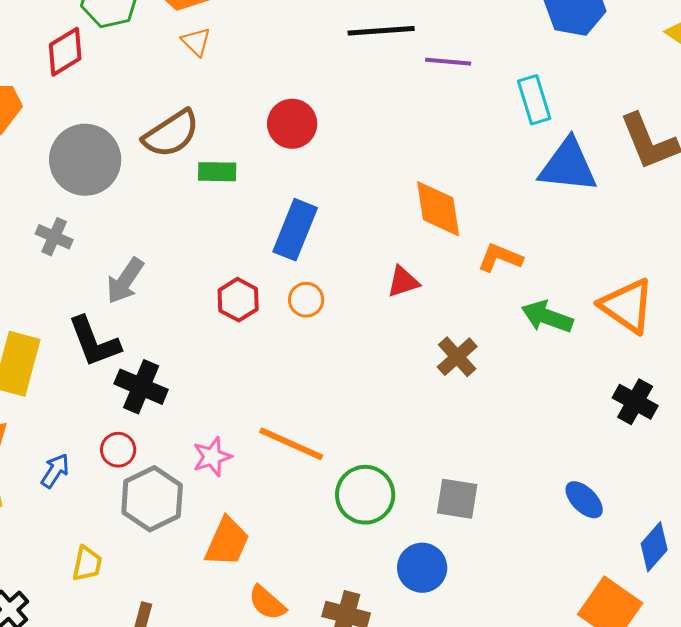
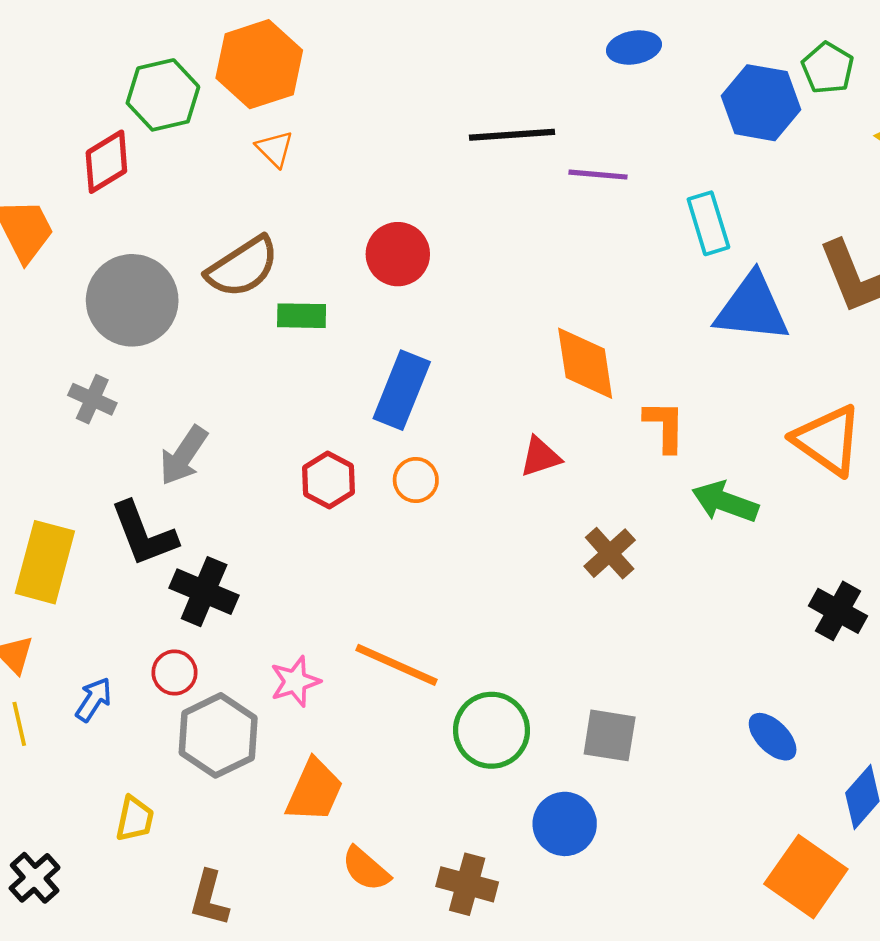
orange L-shape: (500, 258) -> (665, 426), turned 69
orange triangle: (627, 306) -> (828, 440), moved

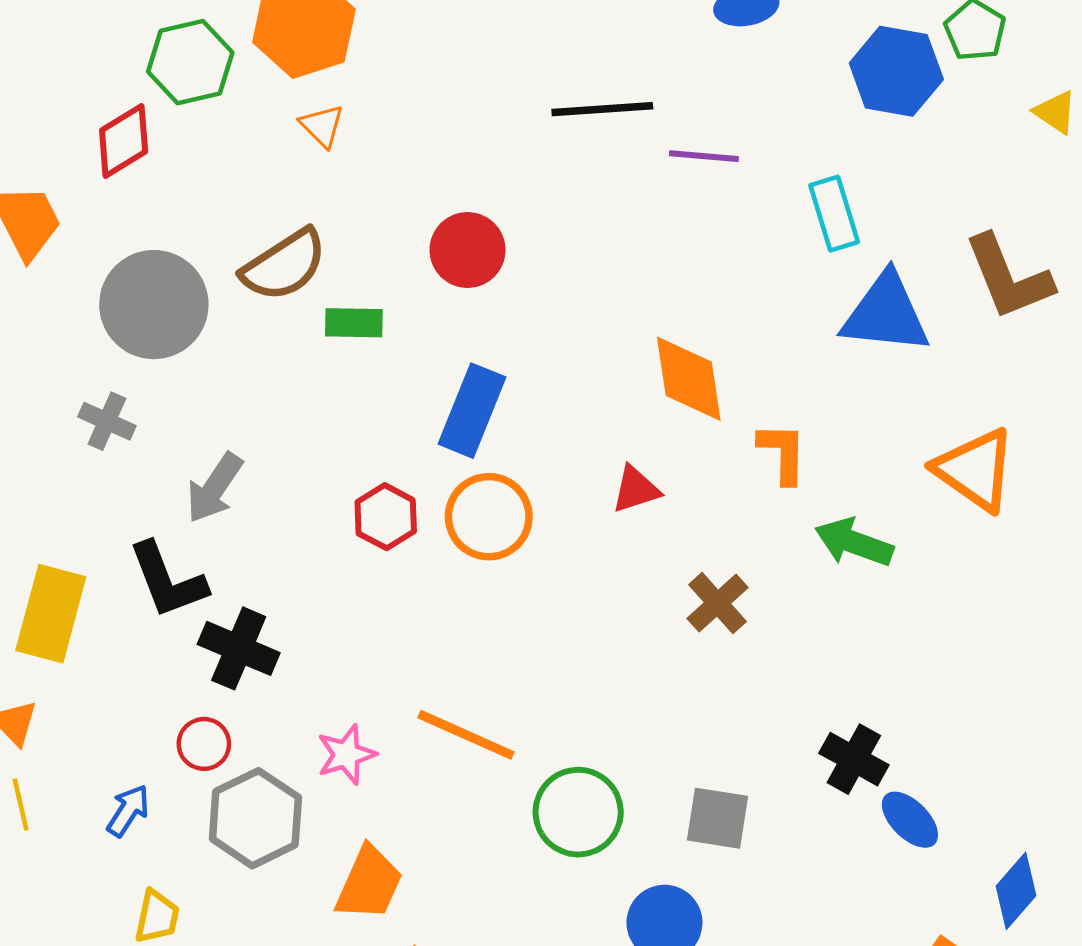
orange circle: (416, 480) -> (489, 517), size x1.6
black cross: (838, 611) -> (854, 759), moved
blue arrow: (94, 699) -> (128, 811), moved

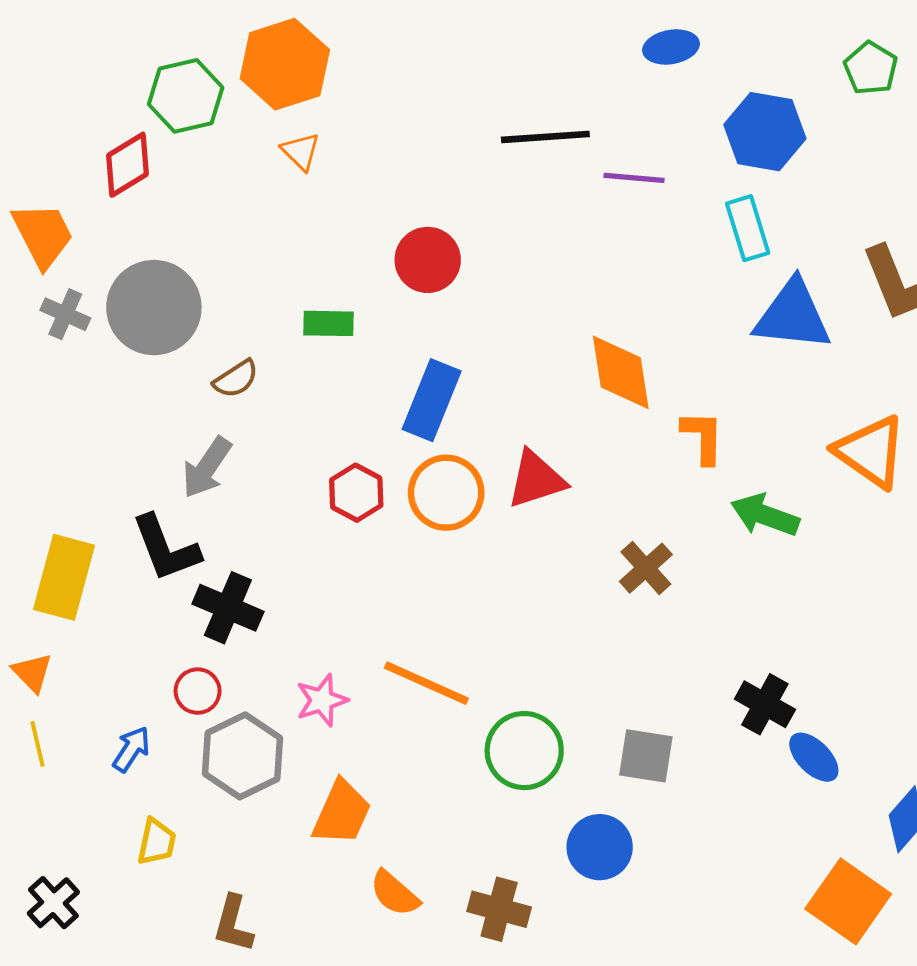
blue hexagon: (896, 71) -> (765, 132), moved
brown semicircle: (284, 265) -> (236, 379), moved, size x0.6
gray cross: (107, 421) -> (65, 314), moved
red triangle: (636, 489) -> (536, 479), moved, size x1.4

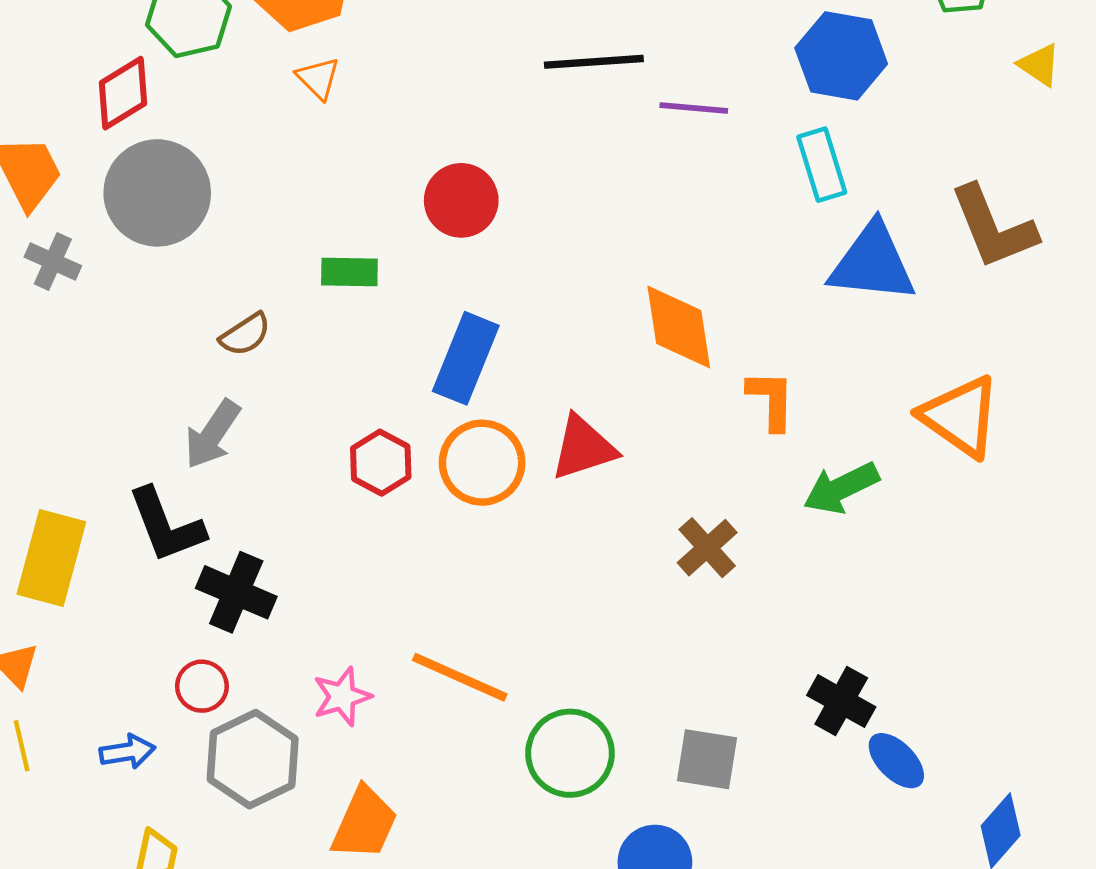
gray circle: (154, 308) -> (157, 193), moved
green arrow: (765, 515) -> (841, 488), turned -46
blue arrow: (131, 749) -> (127, 752), turned 48

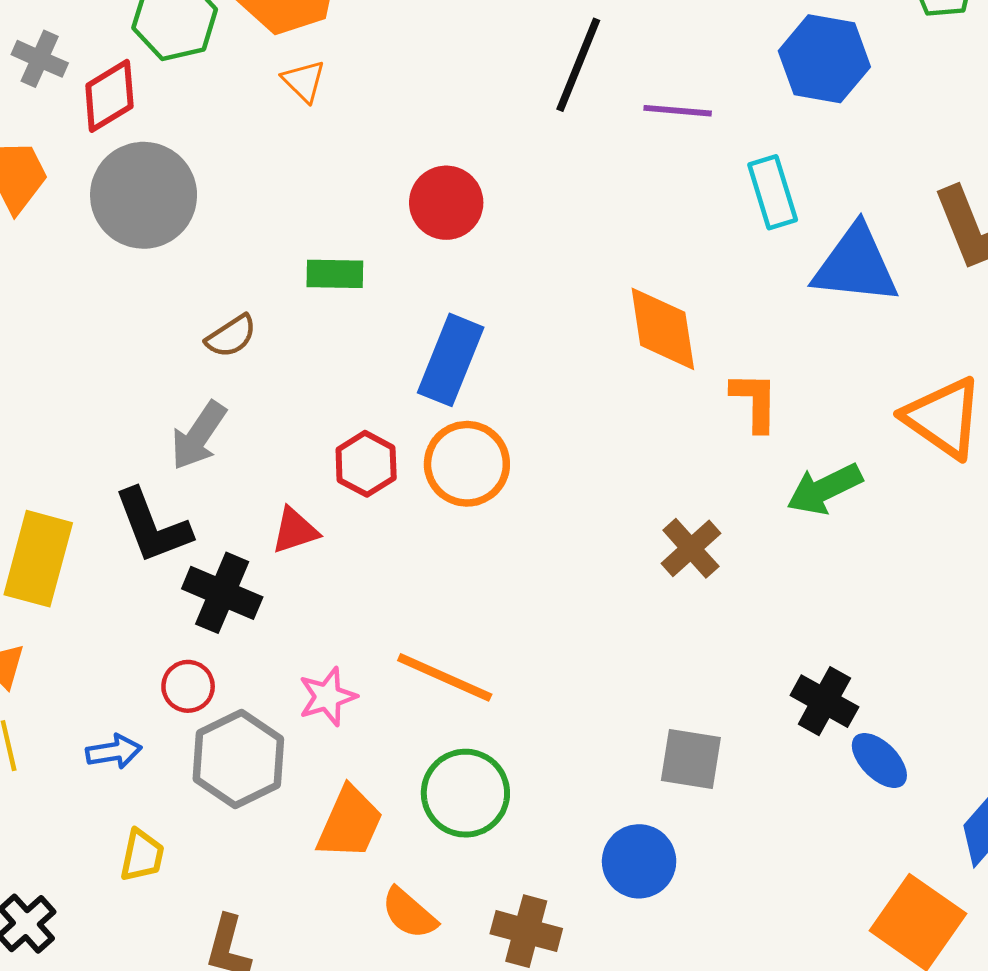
black line: (594, 62) -> (578, 65), turned -64
cyan rectangle: (822, 165) -> (773, 192), moved
gray cross: (53, 261) -> (40, 59), moved
red triangle: (583, 448) -> (295, 531), moved, size x0.7
green circle: (570, 753) -> (465, 793), moved

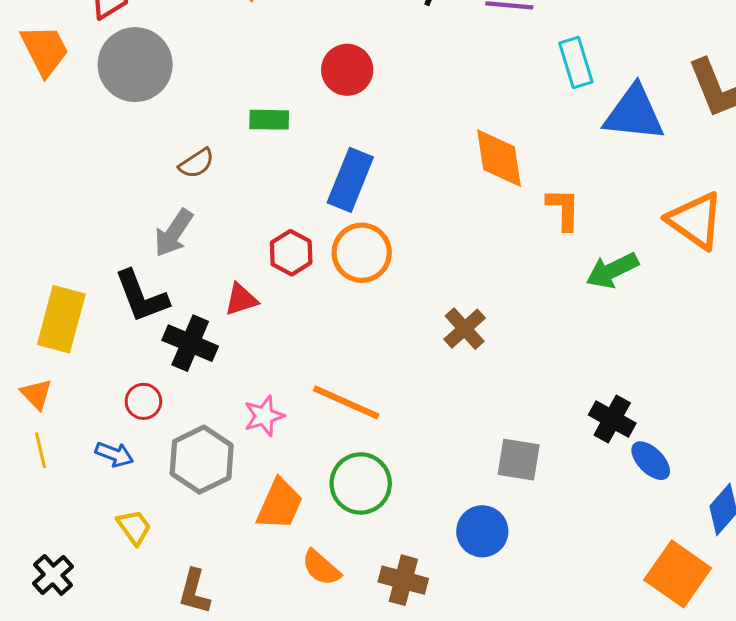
brown cross: (691, 548) -> (465, 329), moved
red circle: (188, 686) -> (143, 401), moved
blue arrow: (114, 752) -> (114, 454), turned 30
yellow trapezoid: (142, 855) -> (134, 527), turned -48

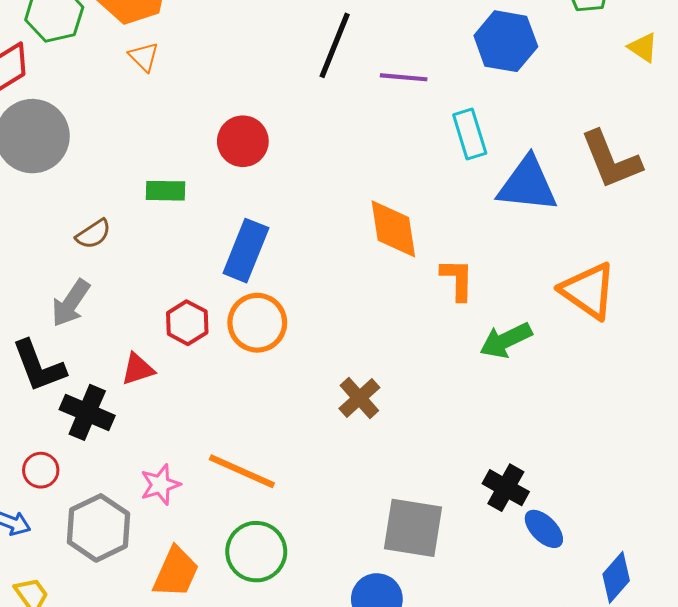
gray square: (519, 460) -> (413, 528), size x1.4

